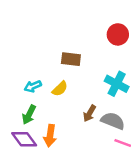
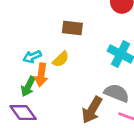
brown arrow: (89, 113) -> (92, 110), moved, size x1.5
orange arrow: (50, 136) -> (41, 75), moved

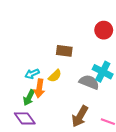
gray semicircle: (117, 93) -> (89, 82), moved

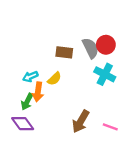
red circle: (104, 30) -> (106, 45), moved
gray semicircle: (89, 82) -> (91, 48), moved, turned 42

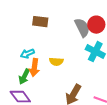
brown rectangle: (64, 52) -> (40, 22), moved
yellow semicircle: (54, 79) -> (56, 62), moved, turned 48

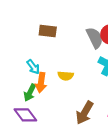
cyan arrow: (27, 54) -> (33, 67), turned -104

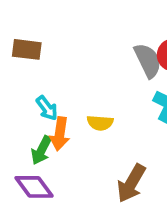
brown rectangle: (48, 31) -> (27, 49), moved

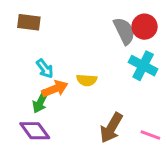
orange arrow: (60, 134) -> (55, 89), turned -120

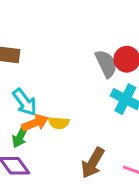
cyan arrow: (45, 69) -> (25, 102), size x1.4
yellow semicircle: (87, 80) -> (59, 123), moved

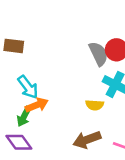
yellow semicircle: (59, 123) -> (95, 105), moved
brown arrow: (93, 163) -> (87, 140), turned 40

